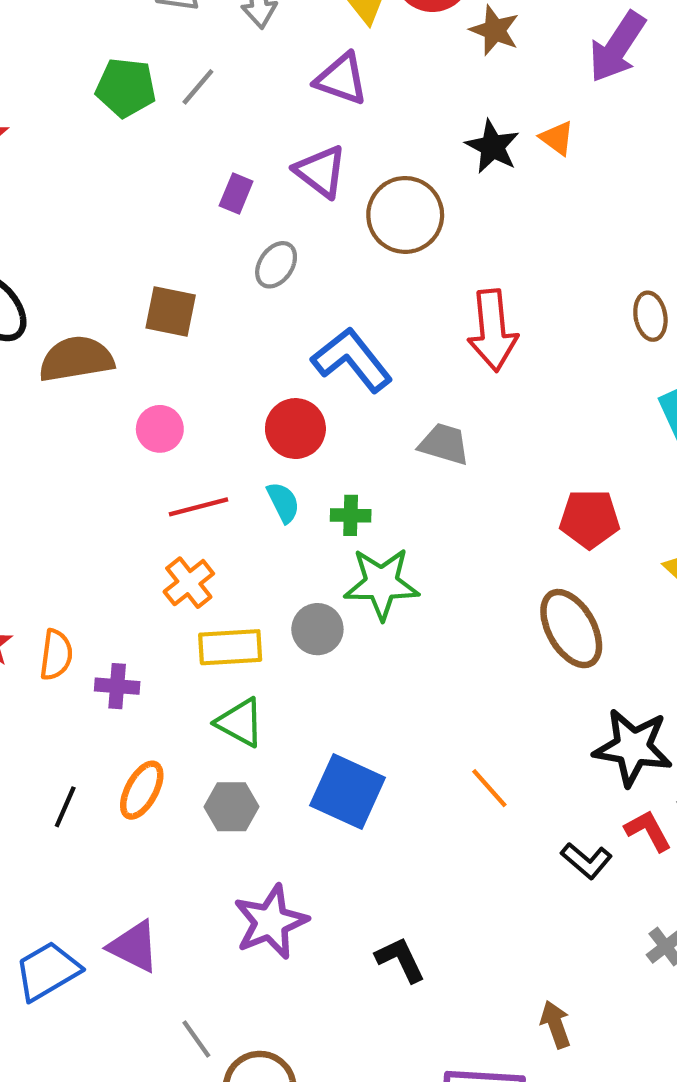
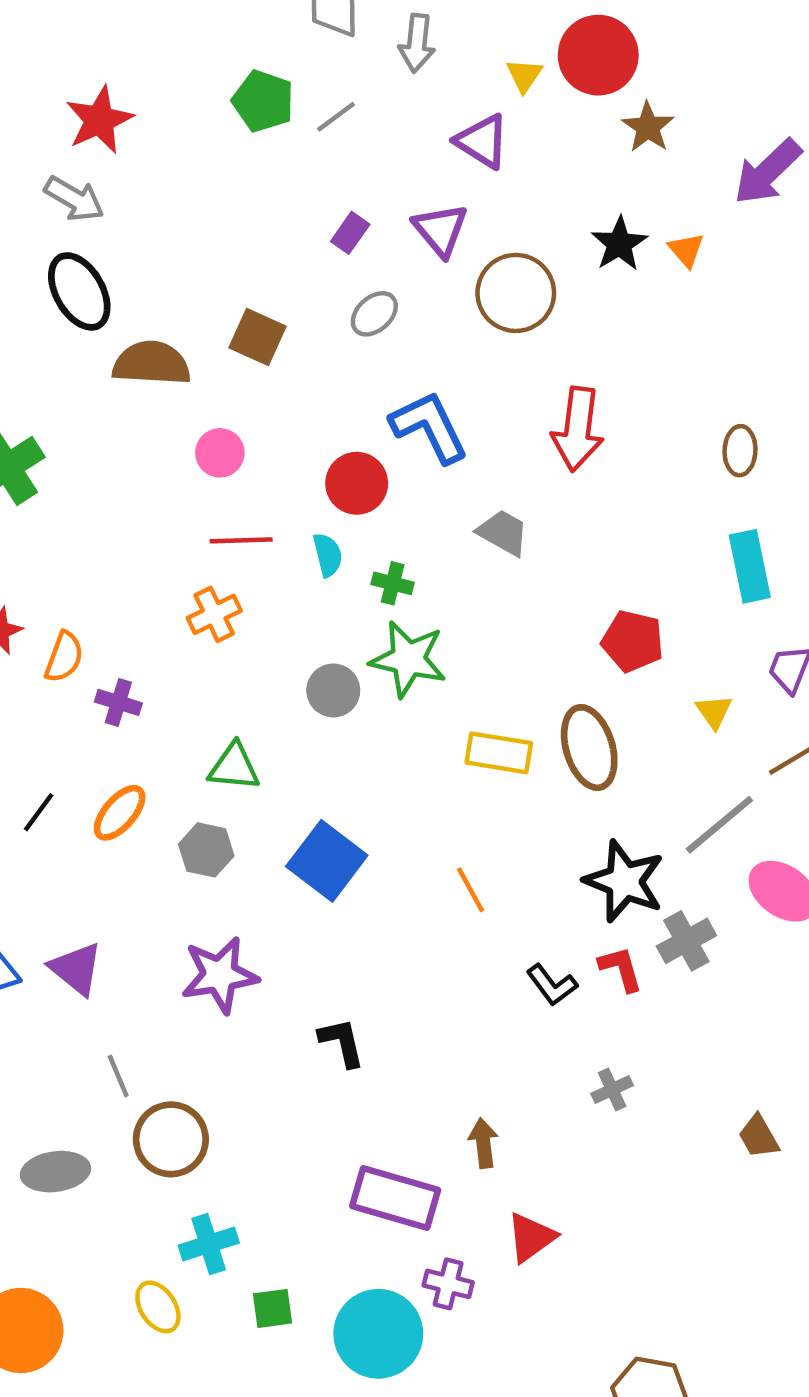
yellow rectangle: (230, 647) -> (499, 753), moved
green triangle: (240, 722) -> (234, 767), turned -36

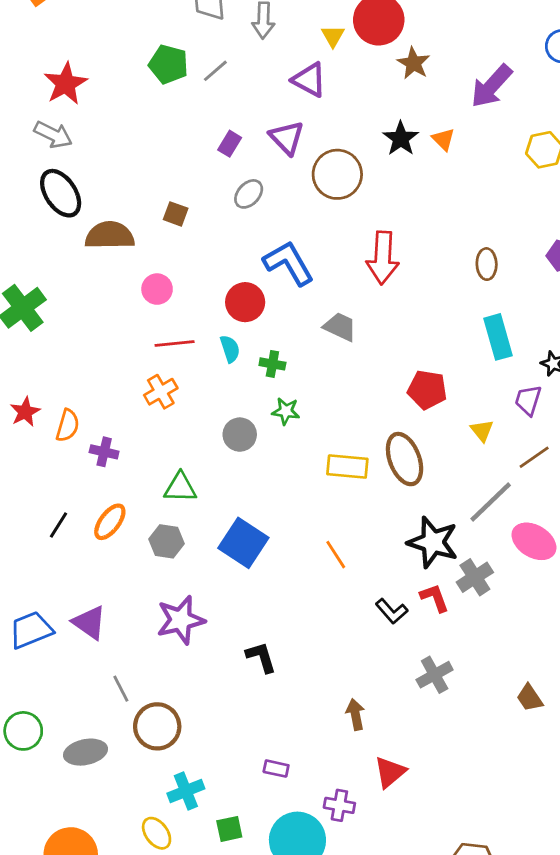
brown square: (257, 337) -> (176, 214), size x0.7
green star: (408, 659) -> (286, 411), size x0.6
gray cross: (612, 1089) -> (435, 675), size x1.4
purple rectangle: (395, 1198) -> (276, 769), moved, size x0.5

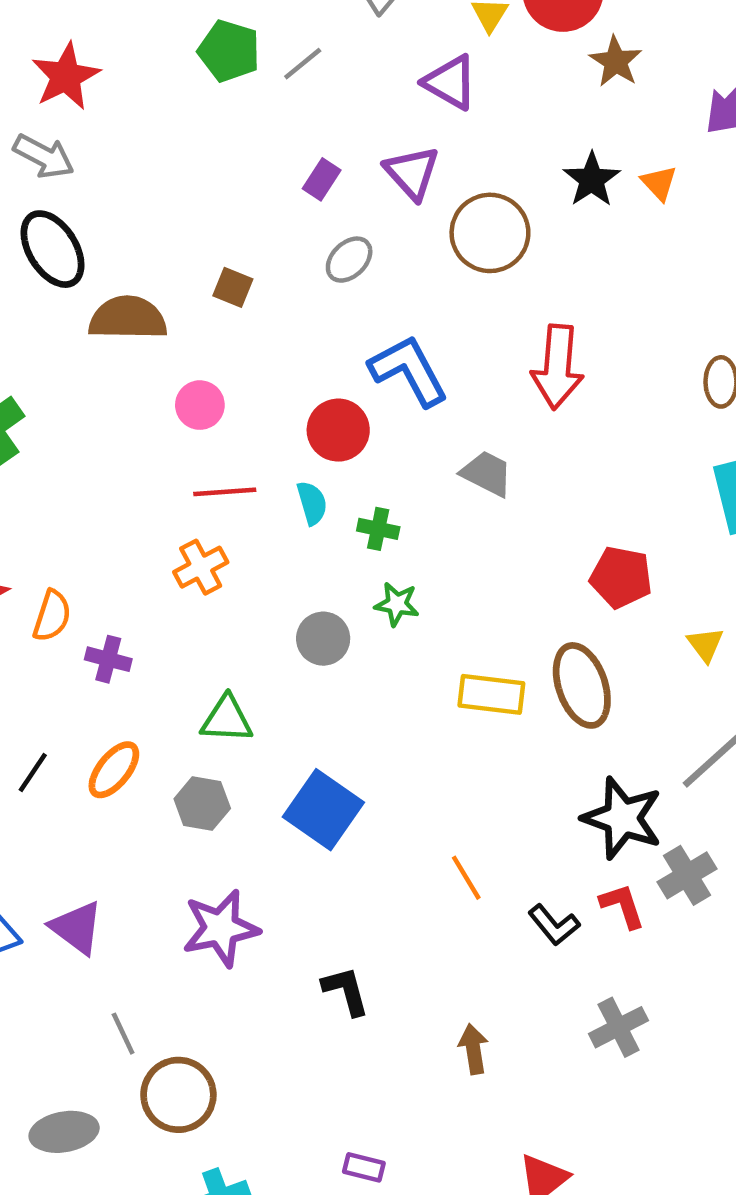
orange line: (336, 555) -> (466, 878), moved
brown arrow: (355, 715) -> (473, 1049), moved

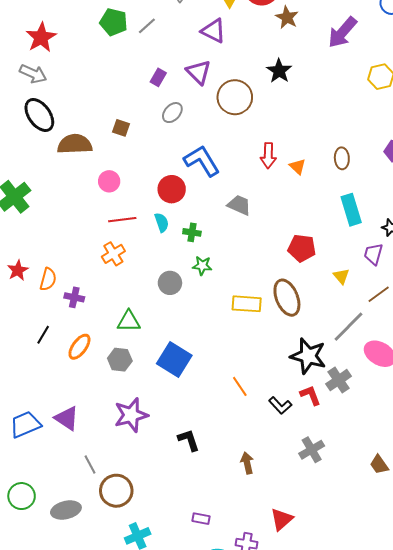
orange triangle: (659, 183) -> (298, 167), moved
red arrow: (557, 367) -> (268, 156), size x0.7
black line: (33, 772) -> (43, 335), moved

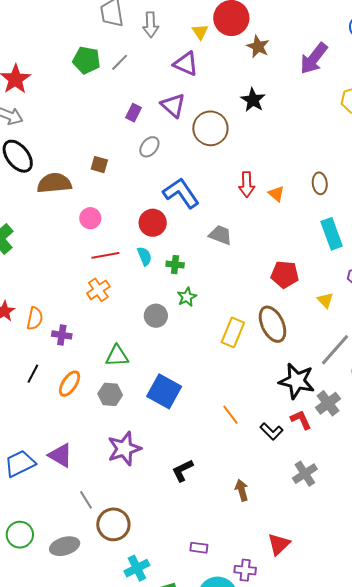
green star: (202, 266) -> (187, 297), turned -30
yellow rectangle: (247, 304) -> (233, 332), turned -68
black L-shape: (189, 440) -> (183, 470), turned -95

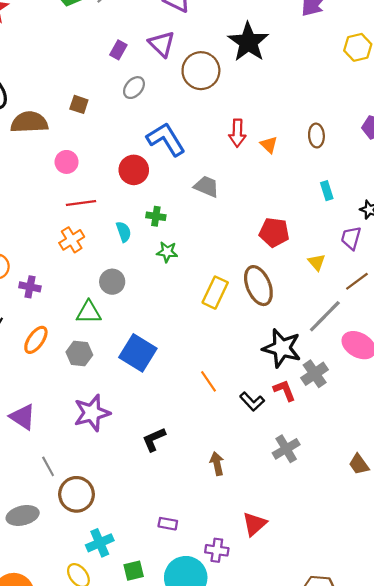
black star: (253, 100) -> (248, 42), size x1.5
cyan rectangle: (332, 234) -> (327, 191), size x0.6
cyan semicircle: (145, 256) -> (124, 232), moved
green star: (187, 297) -> (167, 252), turned 30
gray circle: (156, 316) -> (112, 282), moved

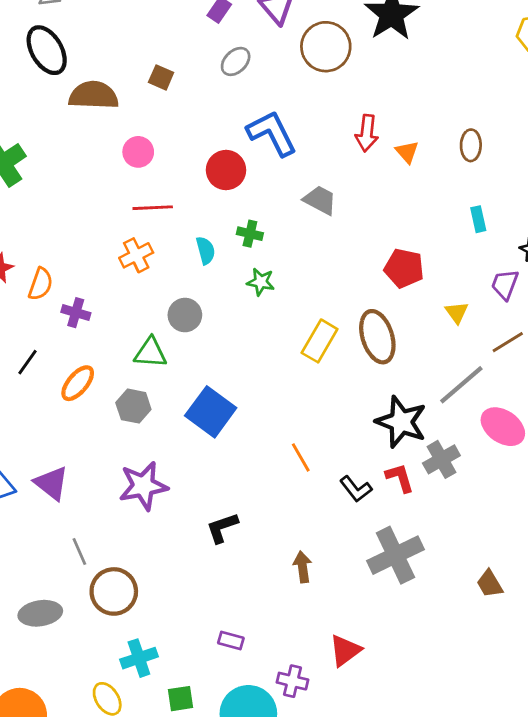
gray cross: (286, 449) -> (395, 555), size x1.5

